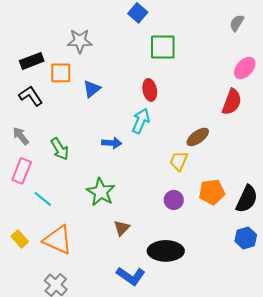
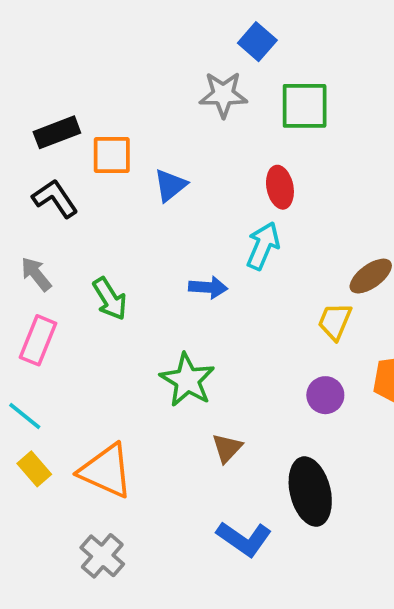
gray star: (80, 41) -> (223, 95), moved
cyan line: (43, 199) -> (25, 416), moved
black ellipse: (166, 251) -> (310, 492), turned 76

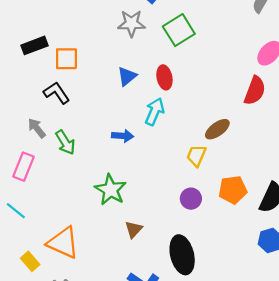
green square: (305, 106) -> (179, 30), turned -32
blue triangle: (170, 185) -> (127, 76), moved
black L-shape: (55, 199) -> (57, 93), moved
gray arrow: (36, 274) -> (37, 128), moved
yellow rectangle: (34, 469) -> (30, 261), moved

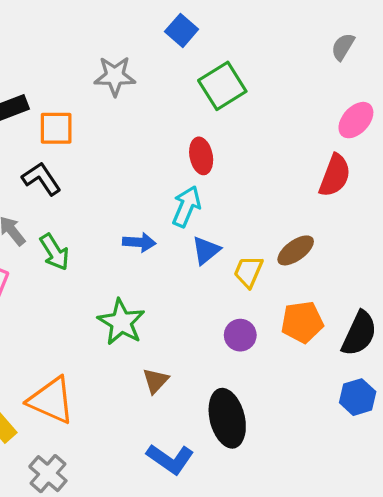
gray star: (131, 23) -> (115, 76), moved
blue triangle: (127, 76) -> (206, 250), moved
brown ellipse: (217, 129) -> (296, 250), moved

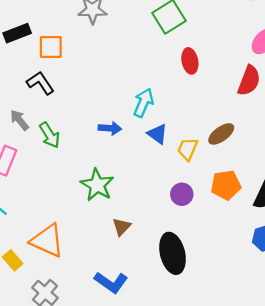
red ellipse: (201, 156) -> (190, 61), moved
blue triangle: (206, 250) -> (157, 134), turned -45
blue L-shape: (170, 459) -> (111, 282), moved

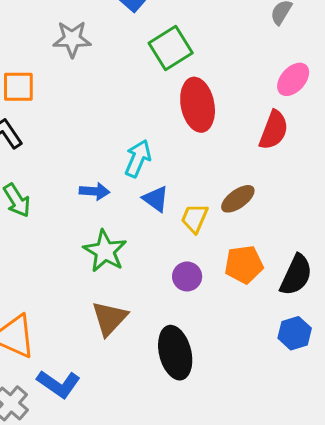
red ellipse: (190, 61) -> (198, 105), size x1.6
green star: (97, 185) -> (105, 251), moved
brown triangle: (121, 227) -> (109, 318), size x1.5
blue L-shape: (111, 282) -> (59, 384), moved

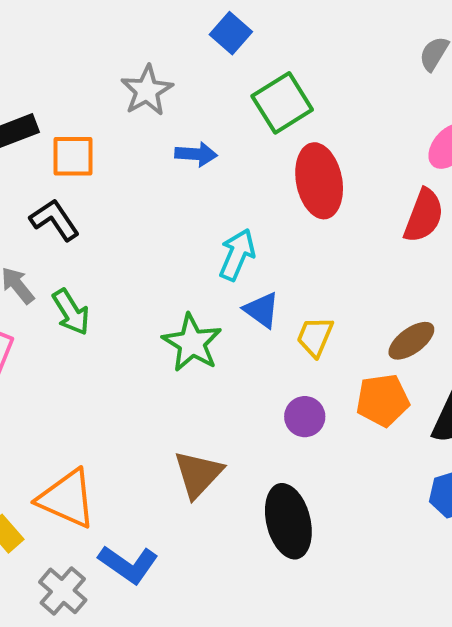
gray star: (72, 39) -> (147, 91), turned -30
blue arrow: (95, 191) -> (196, 154), moved
brown ellipse: (238, 199) -> (411, 341), moved
green star: (105, 251) -> (192, 343), moved

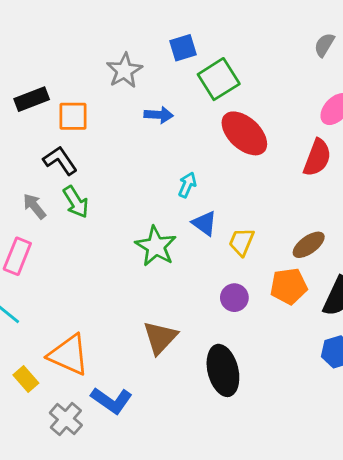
blue square: (231, 33) -> (183, 48), moved, turned 32
red ellipse: (319, 181) -> (244, 133), turned -36
cyan arrow: (237, 255) -> (187, 185), size x0.7
green arrow: (71, 312) -> (76, 202), moved

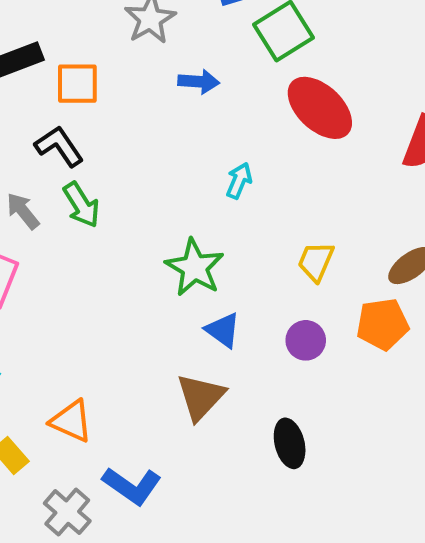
blue triangle: (204, 223) -> (223, 330), moved
orange triangle: (69, 355) -> (71, 421), size x0.7
black ellipse: (223, 370) -> (290, 443), size x0.7

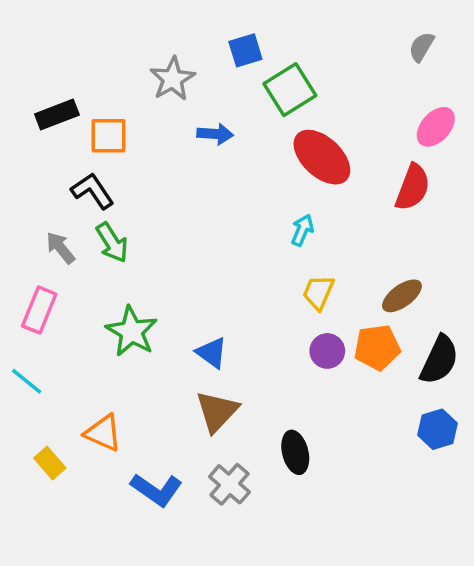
cyan arrow: (239, 181) -> (302, 230), moved
green star: (195, 268) -> (132, 331), moved
blue triangle: (223, 330) -> (212, 353), moved
purple circle: (306, 340) -> (327, 351), moved
gray cross: (67, 512) -> (229, 484), moved

